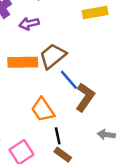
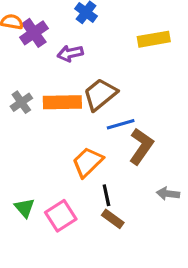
blue line: (69, 80) -> (121, 124), turned -65
orange trapezoid: (43, 110) -> (88, 162), turned 80

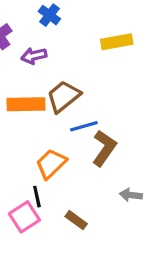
black line: (106, 195) -> (37, 197), moved

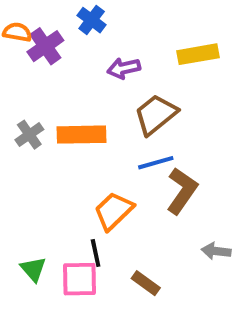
blue cross: (49, 15) -> (92, 20), moved
purple arrow: (34, 56) -> (124, 68), moved
brown trapezoid: (64, 96) -> (156, 114), moved
pink square: (24, 217) -> (80, 279), turned 32

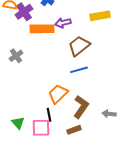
orange rectangle: (82, 135) -> (42, 29), moved
brown L-shape: (182, 191) -> (81, 107), moved
brown rectangle: (146, 283) -> (74, 130), turned -56

